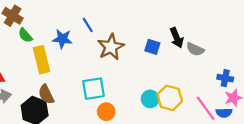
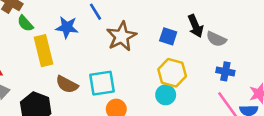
blue cross: (225, 78) -> (225, 71), moved
brown semicircle: (46, 94) -> (67, 84), moved, turned -36
yellow hexagon: (170, 98) -> (172, 73), moved

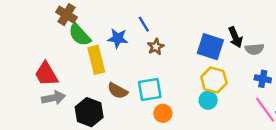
green semicircle: (25, 23) -> (80, 35), size x1.5
brown star: (121, 36) -> (156, 47), moved, size x0.6
blue square: (168, 36) -> (210, 47), size x1.6
gray semicircle: (216, 39) -> (254, 49), turned -30

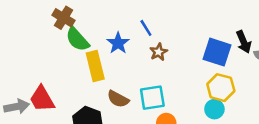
blue star: (118, 38) -> (118, 43), turned 30
red trapezoid: (46, 74) -> (42, 99), moved
gray arrow: (53, 98) -> (17, 107), moved

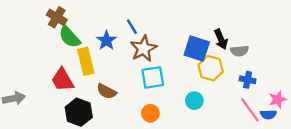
brown star: (159, 52) -> (143, 49), size x1.6
yellow hexagon: (221, 88) -> (211, 68), moved
cyan square: (152, 98) -> (153, 77), moved
red trapezoid: (42, 99) -> (63, 80), moved

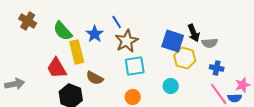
brown cross: (57, 17) -> (28, 21), moved

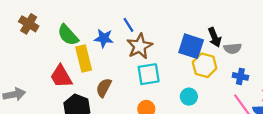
blue star: (95, 34) -> (104, 38), turned -30
brown semicircle: (95, 78) -> (104, 88), turned 90

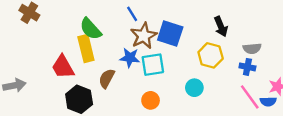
green semicircle: (68, 35) -> (91, 29), moved
blue star: (104, 38) -> (130, 58), moved
blue square: (191, 46) -> (170, 33), moved
gray semicircle: (233, 48) -> (252, 48), moved

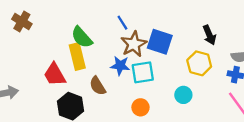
brown semicircle: (107, 78) -> (98, 86), turned -60

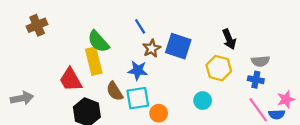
brown cross: (22, 22) -> (37, 25), turned 36
brown star: (134, 44) -> (152, 48), size x0.7
cyan square: (143, 72) -> (138, 98), moved

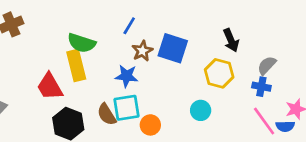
blue line: (140, 26) -> (129, 26), turned 63
green semicircle: (98, 41) -> (82, 43), turned -30
gray semicircle: (260, 61) -> (267, 65), turned 138
brown semicircle: (115, 91) -> (107, 114), moved

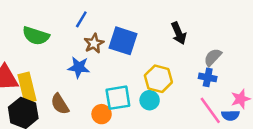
yellow rectangle: (76, 65) -> (27, 88), moved
yellow hexagon: (219, 73) -> (158, 79), moved
cyan square: (127, 108) -> (118, 98), moved

